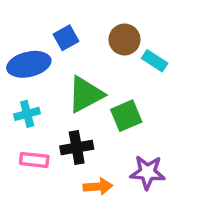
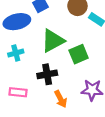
pink rectangle: (34, 160) -> (18, 92), moved
orange arrow: (98, 186) -> (61, 99), turned 66

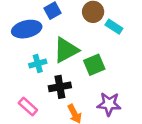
cyan cross: (16, 53) -> (38, 63), moved
pink rectangle: (18, 92) -> (28, 107), turned 36

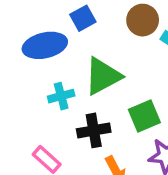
green square: (94, 65) -> (144, 116), moved

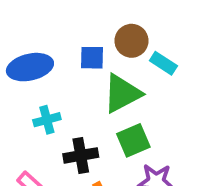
blue square: (83, 18) -> (92, 58), moved, turned 30
green triangle: (103, 76) -> (122, 93), moved

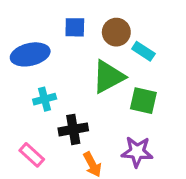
blue square: (92, 58) -> (75, 27), moved
green square: (133, 140) -> (143, 101), moved, turned 36

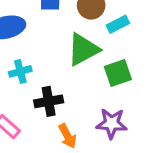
cyan rectangle: (143, 51) -> (118, 24), turned -60
green square: (143, 101) -> (118, 73), turned -32

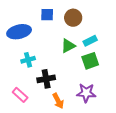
cyan rectangle: (118, 24) -> (90, 41), moved
green triangle: (83, 49) -> (68, 46), size x0.7

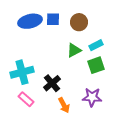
blue ellipse: (19, 32) -> (30, 21), moved
cyan cross: (28, 60) -> (22, 72), moved, size x1.6
black cross: (46, 79) -> (52, 83), turned -30

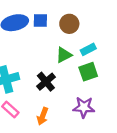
black cross: (52, 83) -> (46, 82), moved
orange arrow: (64, 105) -> (43, 116), moved, turned 49

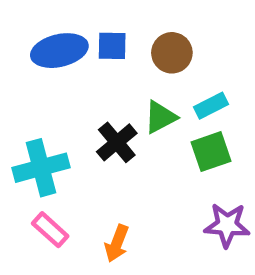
black cross: (46, 82) -> (117, 142), moved
purple star: (84, 107) -> (227, 225), moved

